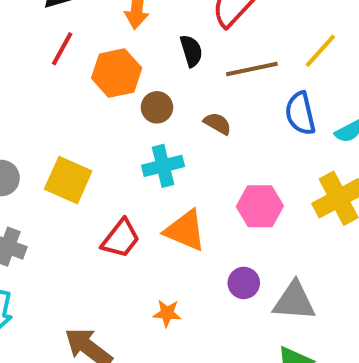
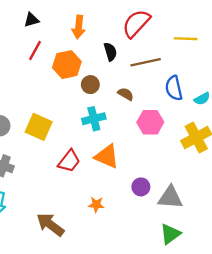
yellow line: (320, 51) -> (186, 39), moved, turned 50
pink hexagon: (260, 206) -> (150, 122), moved

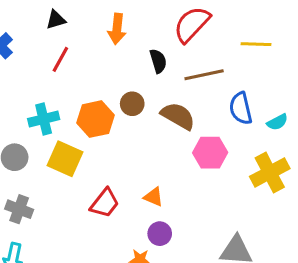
orange hexagon: (67, 65) -> (96, 119), moved
brown semicircle: (126, 94) -> (178, 116), size x1.6
cyan cross: (94, 119) -> (44, 119), moved
orange triangle: (107, 156) -> (154, 197), size x0.6
purple circle: (141, 187) -> (160, 234), moved

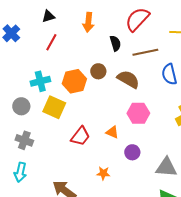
pink hexagon: (210, 153) -> (138, 113), moved
purple circle: (160, 234) -> (132, 152), moved

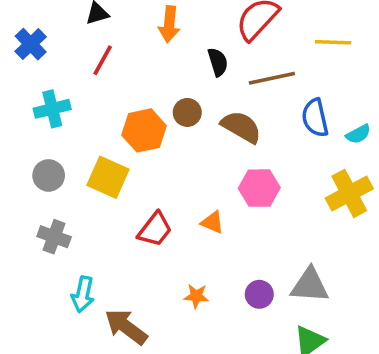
cyan cross: (40, 81) -> (52, 109), moved
purple circle: (132, 152) -> (259, 294), moved
cyan arrow: (20, 172) -> (83, 294), moved

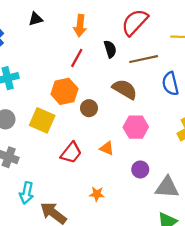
red line: (103, 60) -> (77, 58), moved
brown circle: (187, 112) -> (89, 108), moved
purple circle: (259, 294) -> (140, 169), moved

